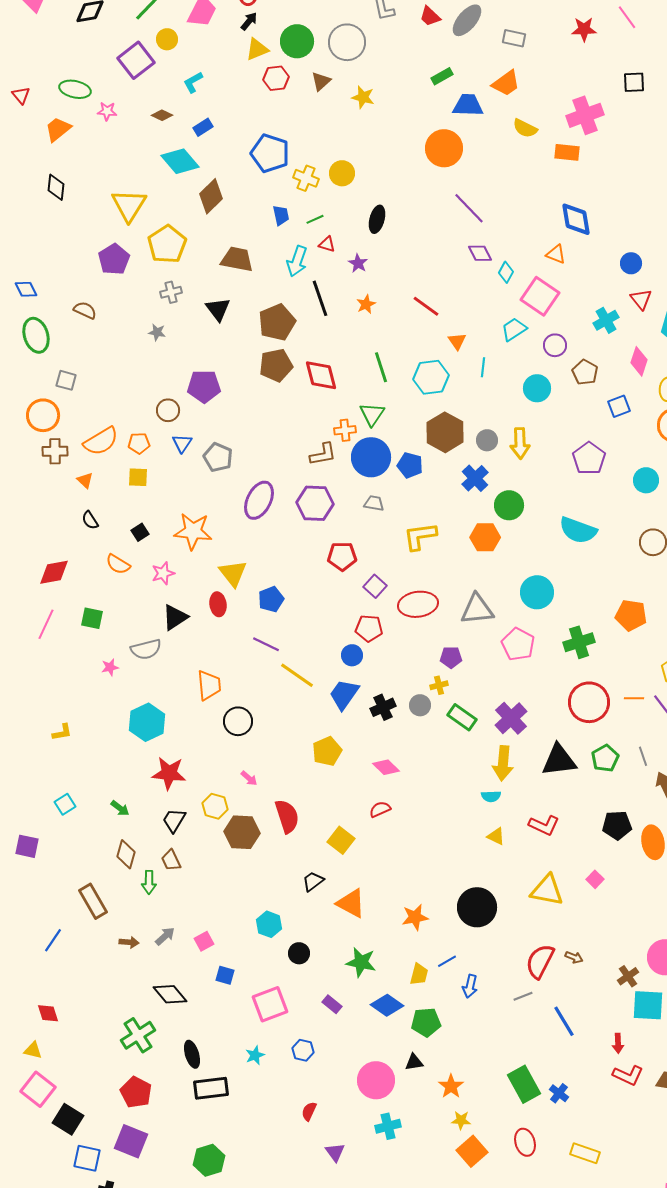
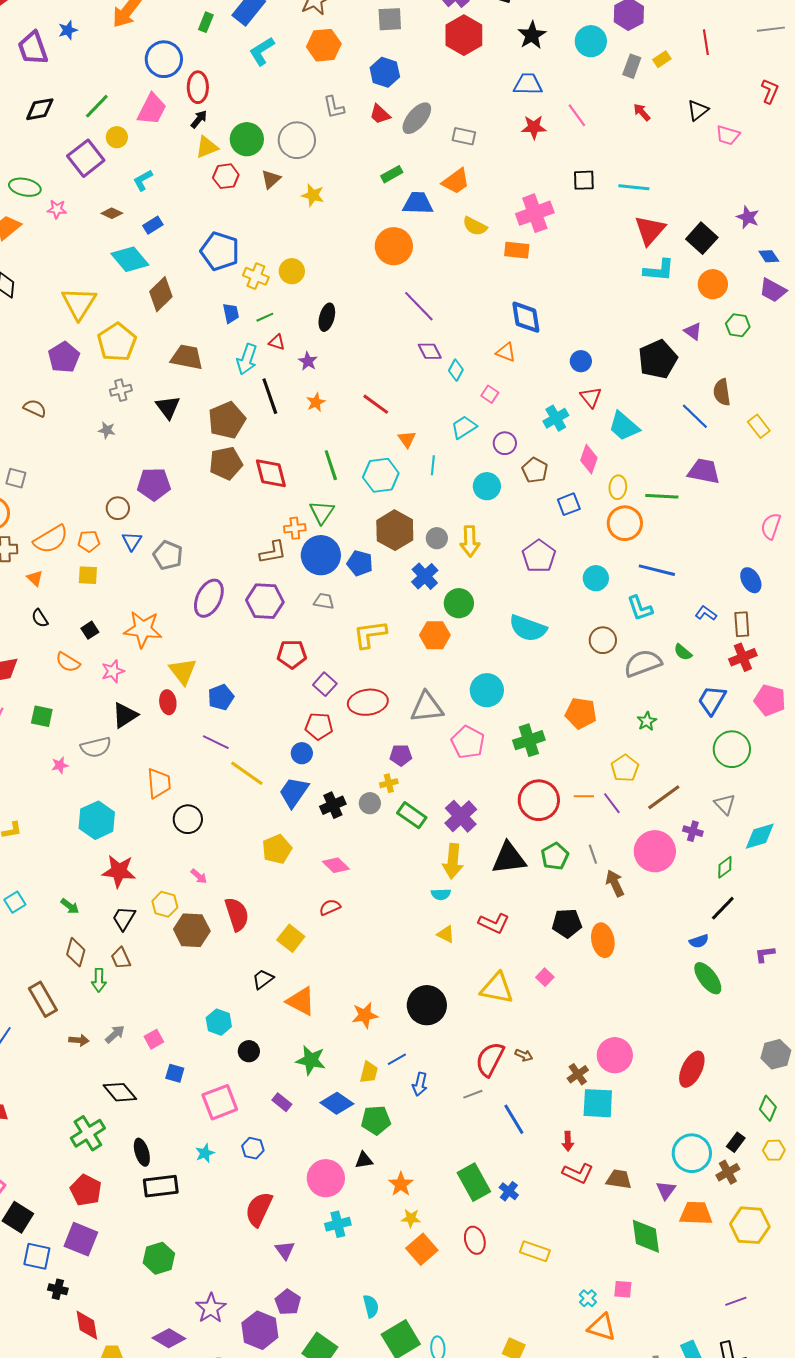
pink square: (540, 296) -> (490, 394), size x0.5
red semicircle: (309, 1111) -> (259, 1209), size x1.8

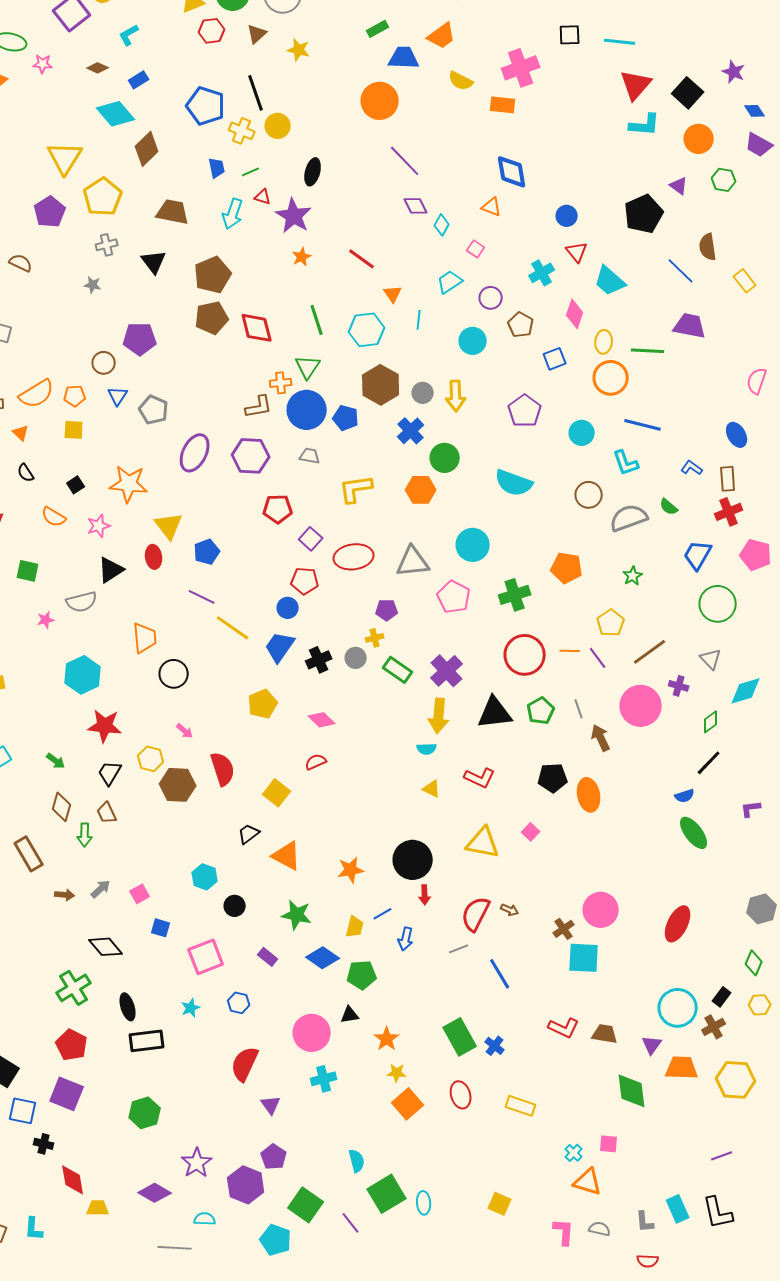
purple star: (308, 361) -> (294, 216), size x1.8
black line: (270, 396) -> (256, 93), moved
red arrow: (568, 1141) -> (425, 895), moved

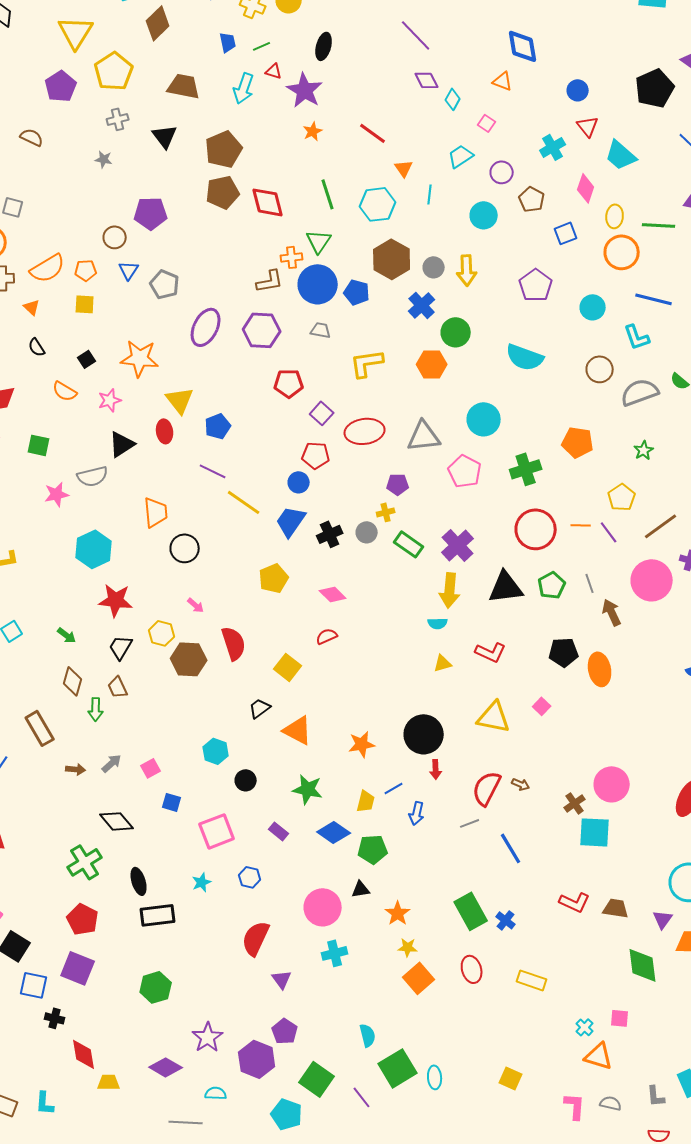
pink star: (46, 620) -> (57, 494), size x1.4
yellow triangle: (432, 789) -> (443, 663), turned -42

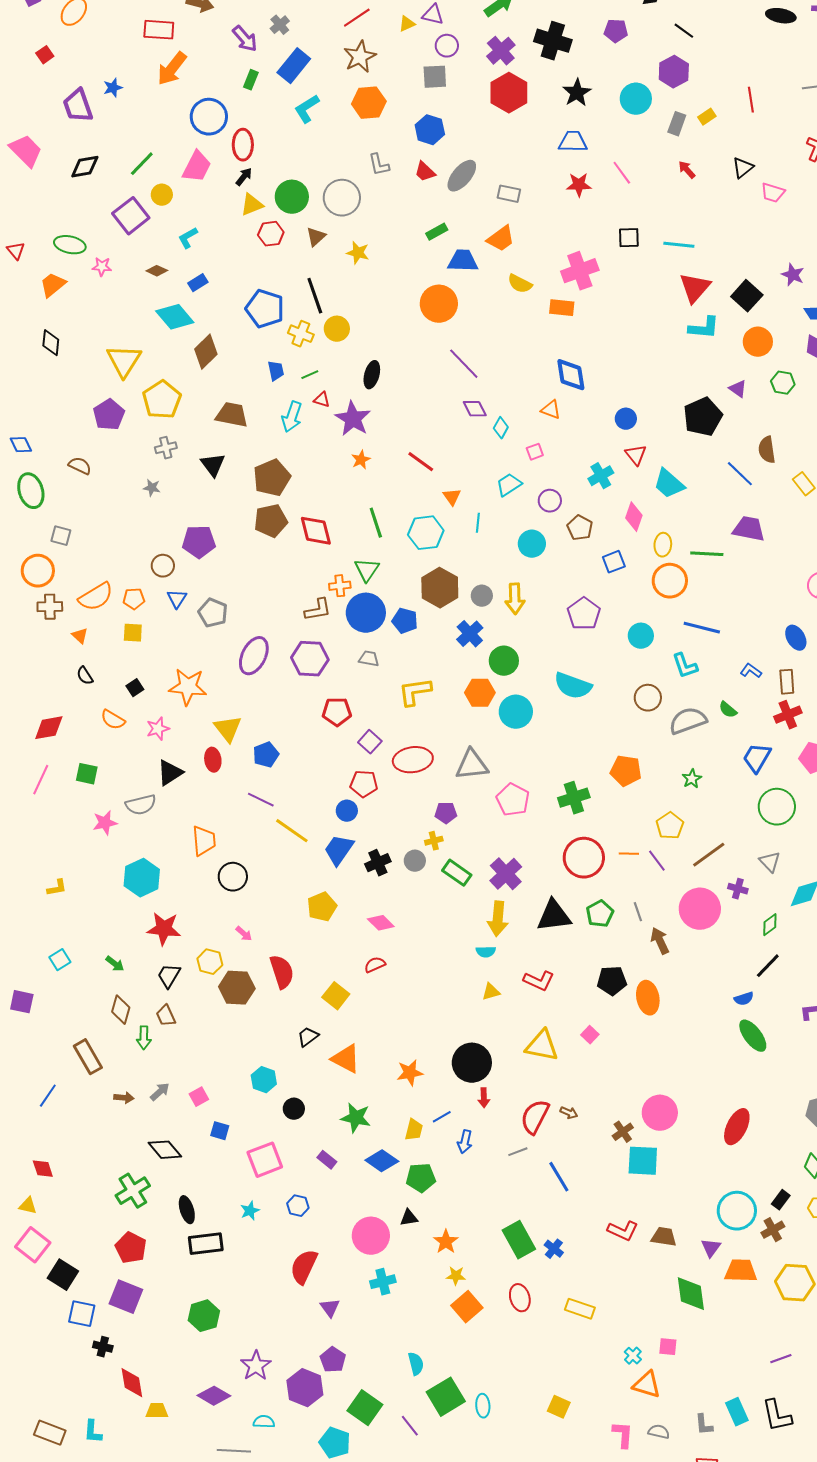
pink square: (487, 123) -> (535, 452), turned 36
cyan circle: (484, 419) -> (516, 712), moved

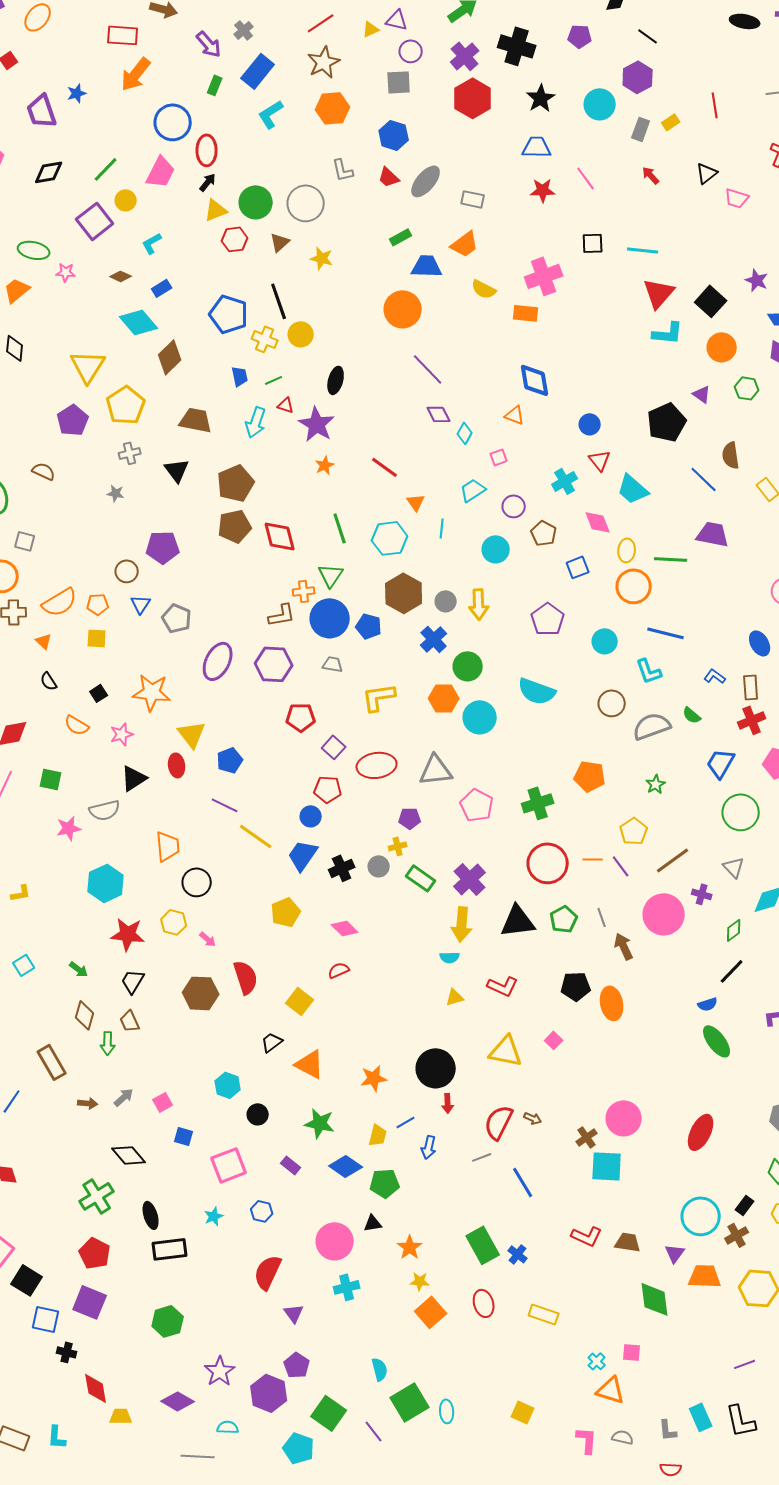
pink diamond: (634, 517) -> (598, 522), turned -40
yellow hexagon: (210, 962) -> (174, 922), moved

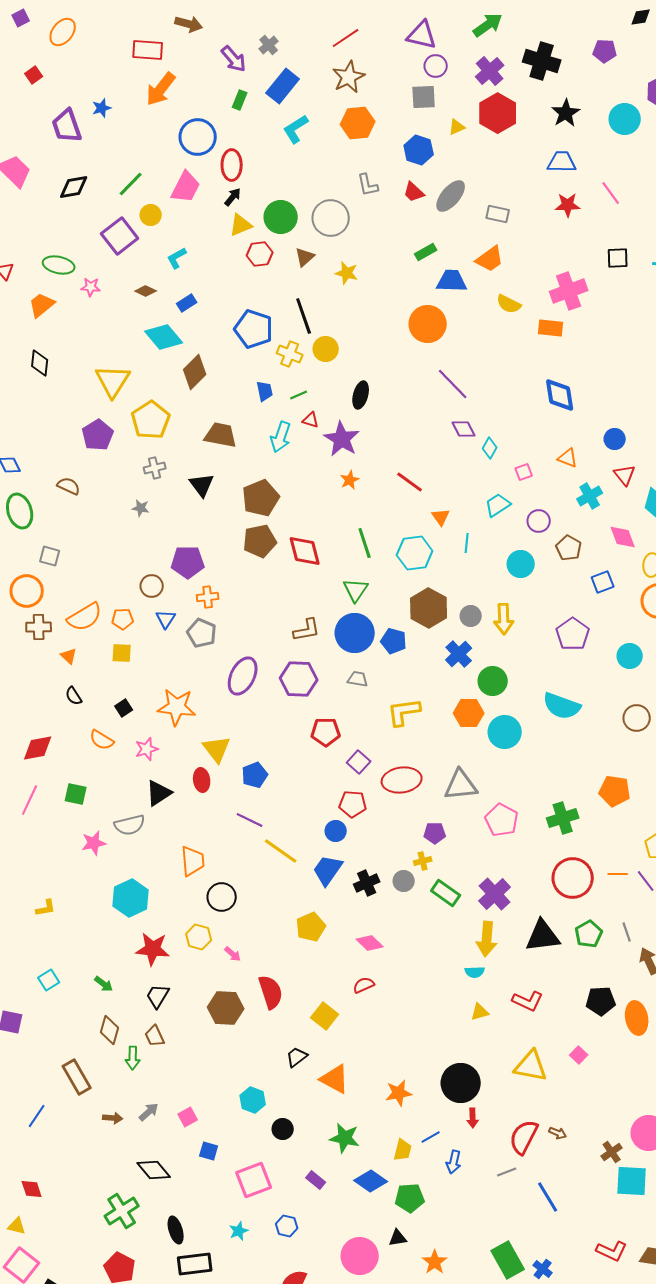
purple triangle: (397, 20) -> (422, 35), size x1.4
yellow triangle: (371, 29) -> (457, 127), moved
orange triangle: (515, 415) -> (568, 458), moved
orange cross: (304, 591) -> (208, 597), moved

